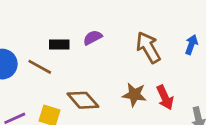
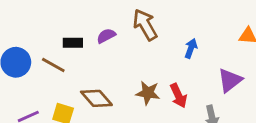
blue arrow: (191, 45) -> (191, 48), moved
brown arrow: (148, 47) -> (145, 25), moved

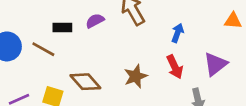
brown star: (148, 93) -> (135, 76), turned -30
red arrow: (178, 96) -> (175, 67), moved

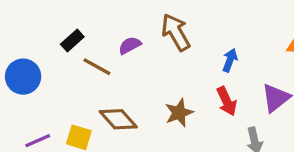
black rectangle: (62, 28) -> (72, 40), moved, turned -42
brown line: (43, 49) -> (97, 67), moved

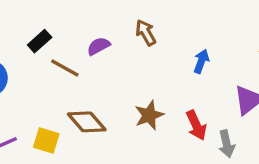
brown arrow: (176, 32) -> (146, 33), size x0.7
red arrow: (227, 101) -> (196, 125), moved

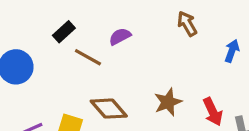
brown arrow: (146, 33) -> (187, 24), moved
blue arrow: (201, 61) -> (232, 51), moved

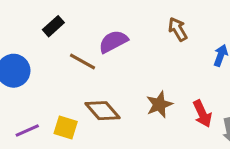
black rectangle: (64, 32) -> (53, 26), moved
purple semicircle: (120, 36) -> (113, 42), size x1.4

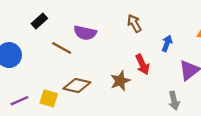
purple semicircle: (113, 42) -> (85, 33), turned -140
brown diamond: (102, 111) -> (77, 85), turned -36
red arrow: (202, 114) -> (142, 64), moved

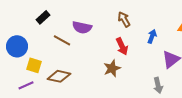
red arrow: (142, 64) -> (122, 46), moved
brown diamond: (77, 85) -> (59, 76), moved
yellow square: (49, 98) -> (34, 65), moved

